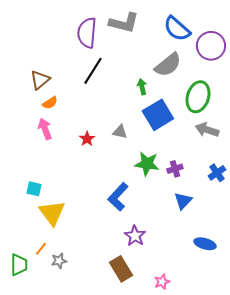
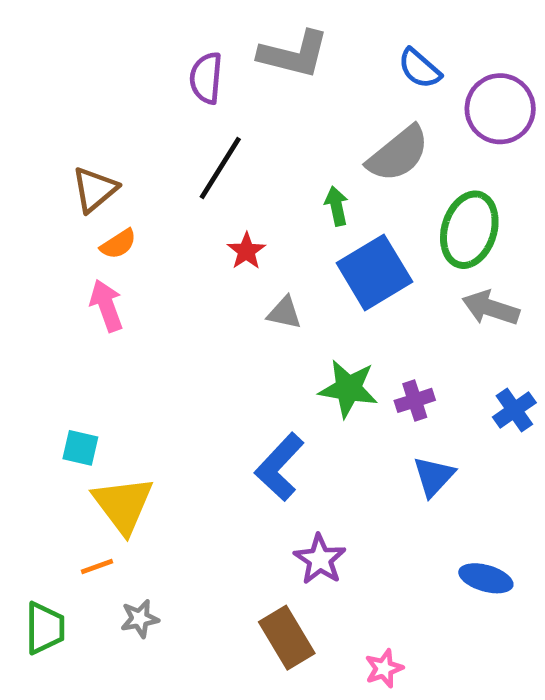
blue semicircle: (177, 29) -> (420, 68), size x0.7
purple semicircle: (87, 33) -> (206, 78), size x0.7
red star: (87, 139) -> (246, 251), moved
orange line: (41, 249) -> (97, 566), moved, turned 32

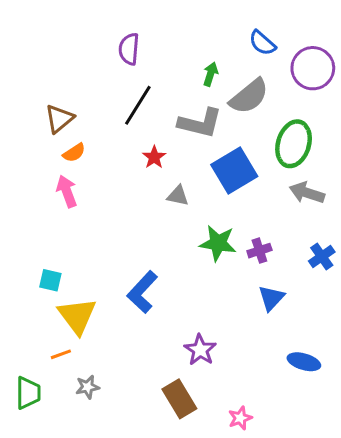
gray L-shape: (294, 54) -> (200, 123), moved
green arrow: (337, 206) -> (211, 74), moved, turned 30
blue L-shape: (280, 467) -> (142, 292), moved

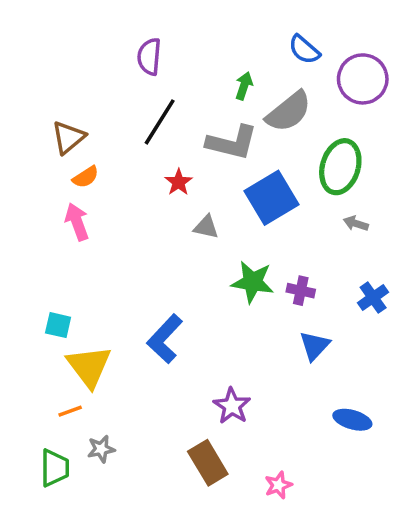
gray arrow: (307, 193) -> (356, 224), size x0.6
purple cross: (259, 251) -> (301, 291), turned 30
green trapezoid: (28, 393) -> (55, 468), moved

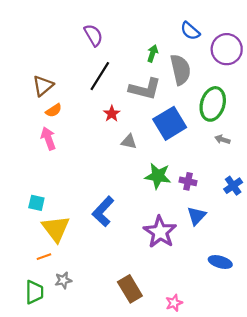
purple semicircle: (149, 57) -> (93, 35), turned 145
gray semicircle: (289, 112) -> (180, 70), turned -64
purple star: (232, 406) -> (160, 232), moved, size x1.4

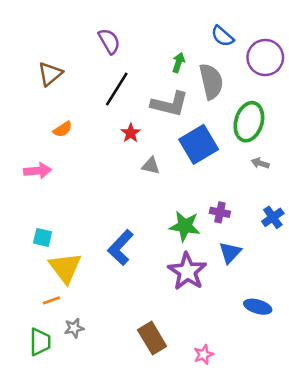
brown triangle: (43, 86) -> (50, 74), moved
pink arrow: (48, 138) -> (38, 171), moved, turned 105
green star: (158, 176) -> (185, 226), moved

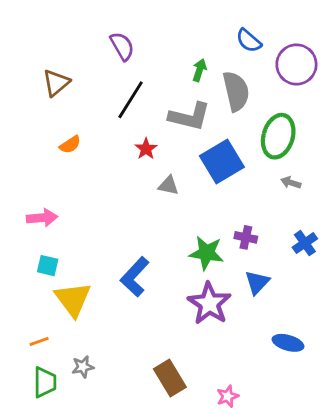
pink arrow: (38, 171) -> (42, 218), moved
orange line: (51, 300) -> (39, 341), moved

